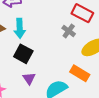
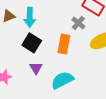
orange rectangle: (80, 73) -> (64, 44), moved, turned 66

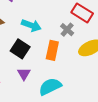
cyan arrow: (30, 17) -> (31, 25), moved, turned -72

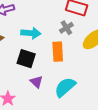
gray cross: (67, 30) -> (66, 28), turned 32

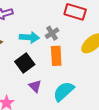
gray cross: (66, 28) -> (52, 33), moved
black square: (26, 59) -> (25, 63), turned 36

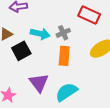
black square: (25, 63) -> (21, 51), moved
purple triangle: (35, 86) -> (39, 83), size x1.5

